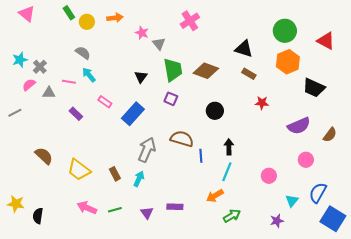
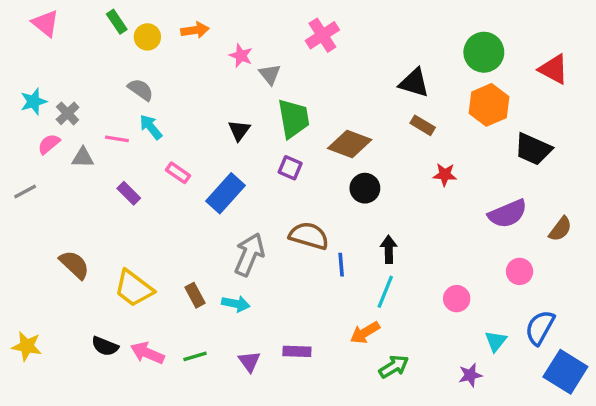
brown diamond: (206, 71) -> (350, 144), moved
cyan arrow: (139, 179) -> (236, 304), turned 77
black semicircle: (38, 216) -> (105, 346), moved, turned -77

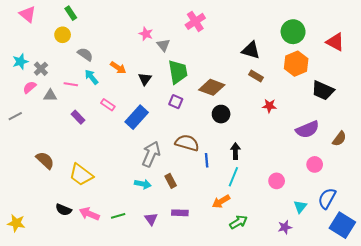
orange arrow: (195, 30) -> (118, 68), moved, turned 42
yellow circle: (147, 37) -> (63, 35), moved
brown rectangle: (195, 295) -> (171, 181), moved
yellow star: (27, 346) -> (16, 223), moved

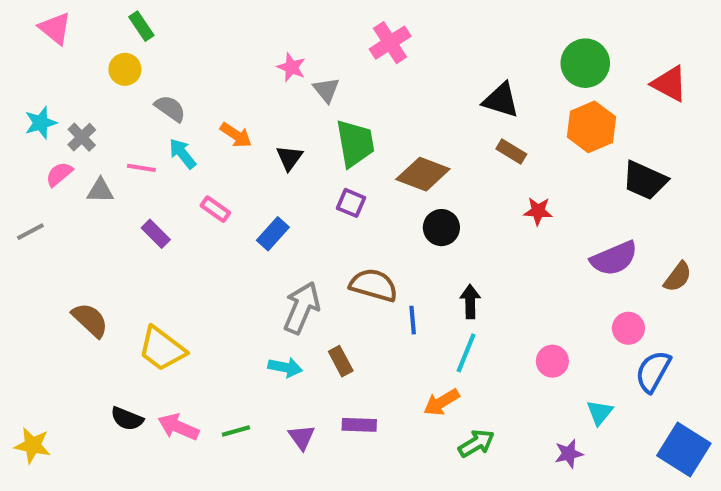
blue rectangle: (137, 117) -> (273, 234), size x0.7
blue semicircle: (327, 198) -> (653, 371), moved

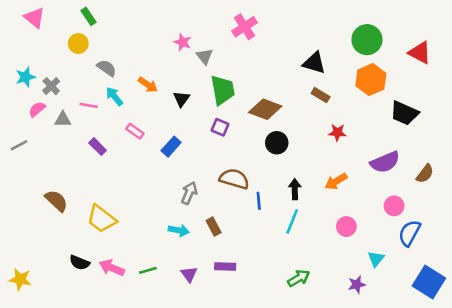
gray arrow: (302, 308) -> (189, 193), size x0.7
orange arrow: (441, 402) -> (336, 181), moved

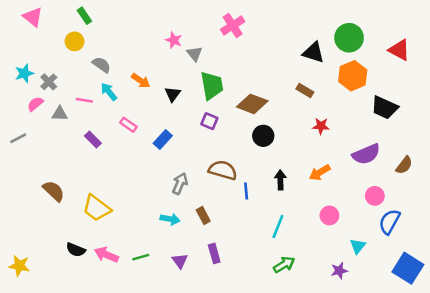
black triangle: (314, 63) -> (314, 52), moved
cyan line: (292, 221) -> (278, 226), moved
purple rectangle: (225, 266) -> (214, 253), turned 72

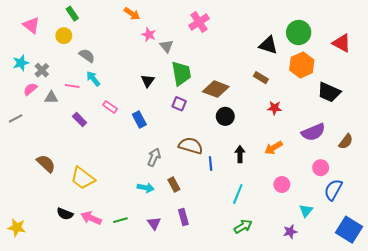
pink triangle: (33, 17) -> (31, 25), moved
orange arrow: (141, 81) -> (132, 14), moved
blue rectangle: (163, 139) -> (139, 119), turned -70

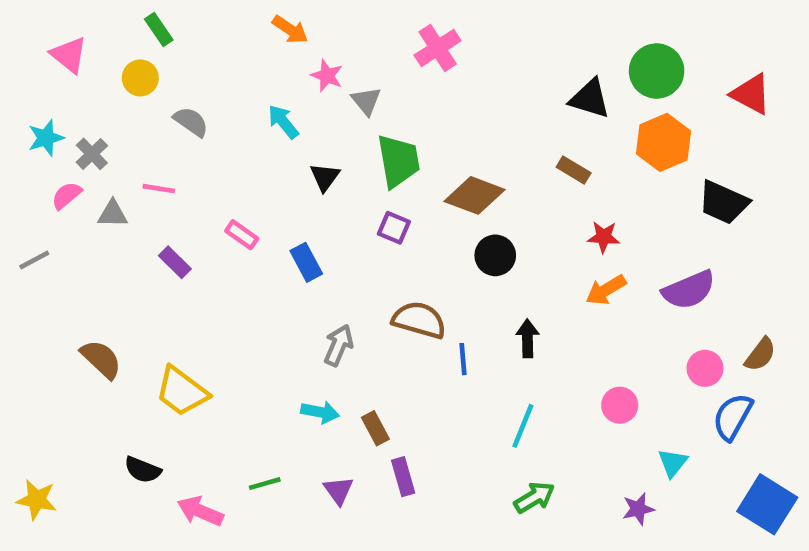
cyan arrow: (93, 79) -> (283, 122), moved
brown semicircle: (346, 142) -> (760, 354), moved
orange arrow: (273, 148) -> (606, 290), moved
brown rectangle: (174, 184) -> (375, 428), moved
pink arrow: (91, 218) -> (200, 511), moved

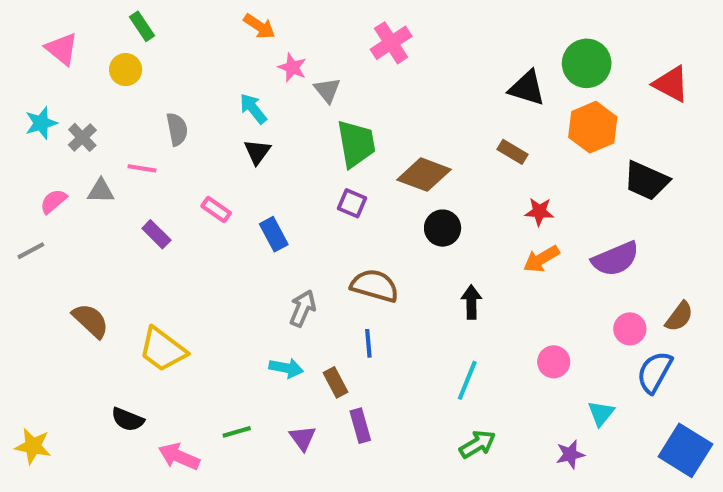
gray semicircle: (191, 122) -> (177, 129), moved, turned 44
black triangle: (325, 177) -> (257, 152), moved
pink semicircle: (67, 195) -> (54, 201), moved
gray line: (34, 260) -> (31, 251), moved
blue line: (463, 359) -> (368, 343), moved

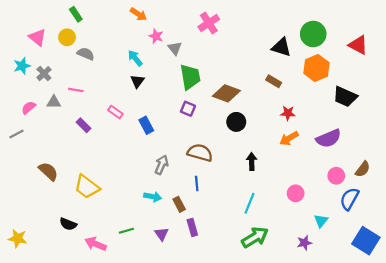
pink triangle: (62, 49) -> (37, 37), moved
gray semicircle: (177, 129) -> (86, 54), moved, turned -56
green arrow: (478, 444) -> (255, 237), size x1.4

